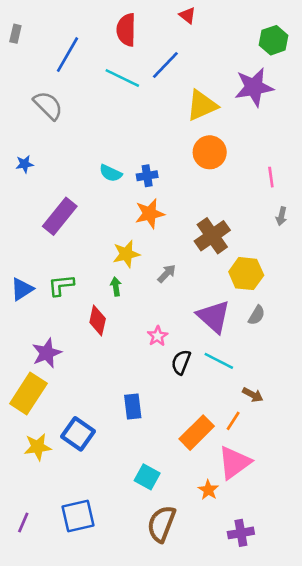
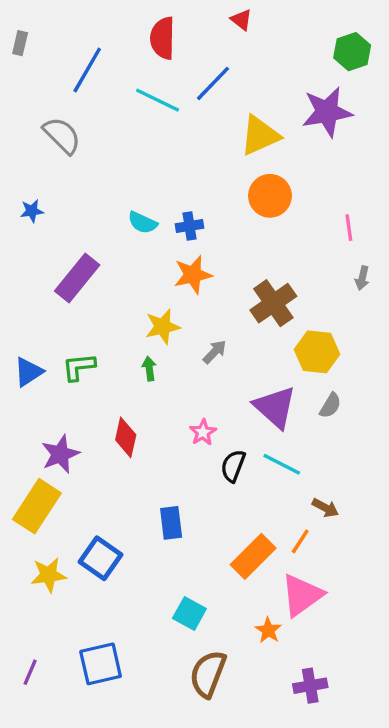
red diamond: (98, 320) -> (126, 437), moved

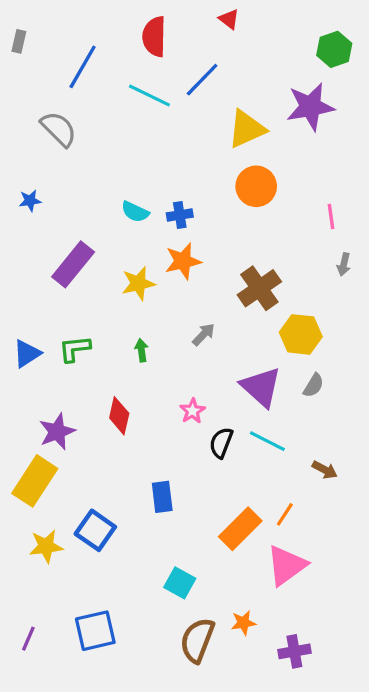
yellow star: (163, 327) -> (138, 283), moved
brown arrow: (325, 508) -> (325, 470), moved
orange star: (268, 630) -> (243, 623), moved, turned 30

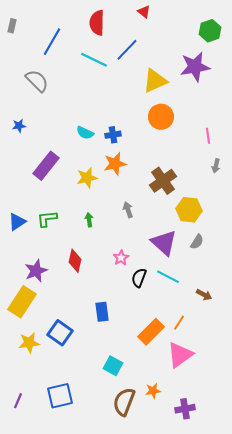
gray arrow: (204, 334) -> (128, 210), turned -63

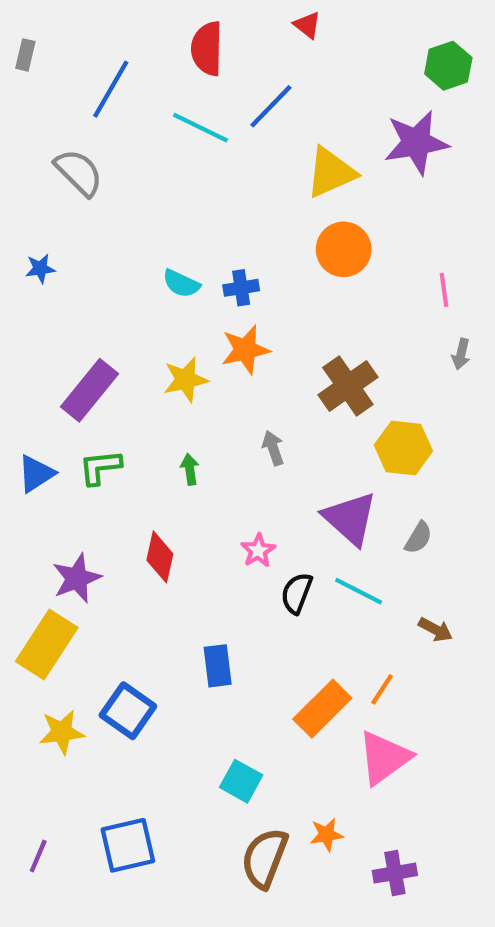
purple rectangle: (46, 166) -> (89, 390), moved
gray semicircle: (197, 242) -> (418, 538), moved

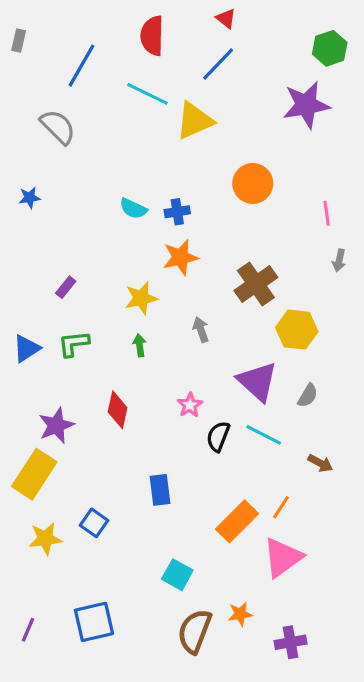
blue line: (271, 106) -> (218, 64), moved
yellow triangle: (331, 172) -> (195, 121), moved
yellow star: (186, 380) -> (141, 298), moved
purple rectangle: (89, 390) -> (66, 287), size x0.5
blue square: (128, 711) -> (94, 523), size x0.7

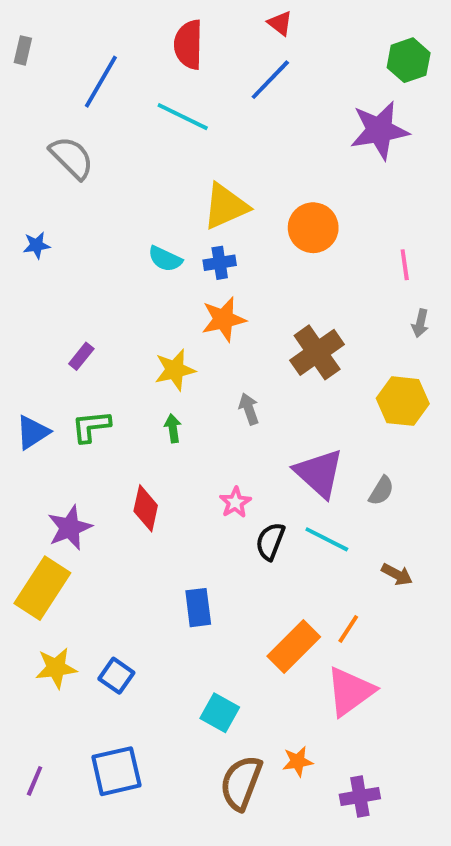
yellow triangle: (195, 121) -> (226, 206), moved
yellow hexagon: (297, 330) -> (403, 401), moved
blue square: (94, 523) -> (116, 676), moved

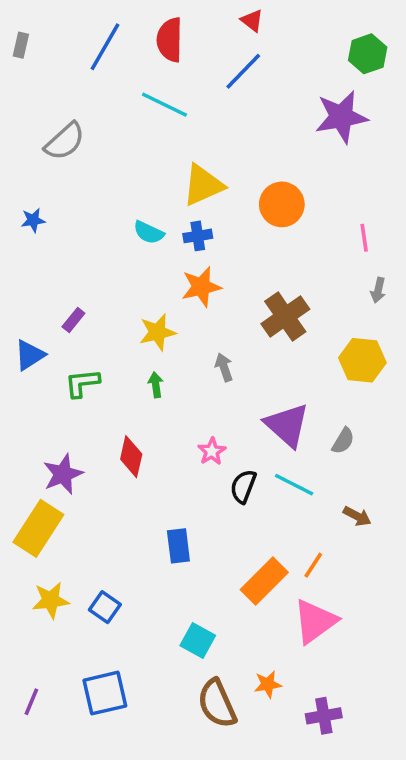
blue line: (101, 82) -> (105, 47), moved
gray semicircle: (72, 158) -> (65, 141), turned 93
blue triangle: (33, 432) -> (30, 355), moved
brown semicircle: (241, 783) -> (217, 704), turned -45

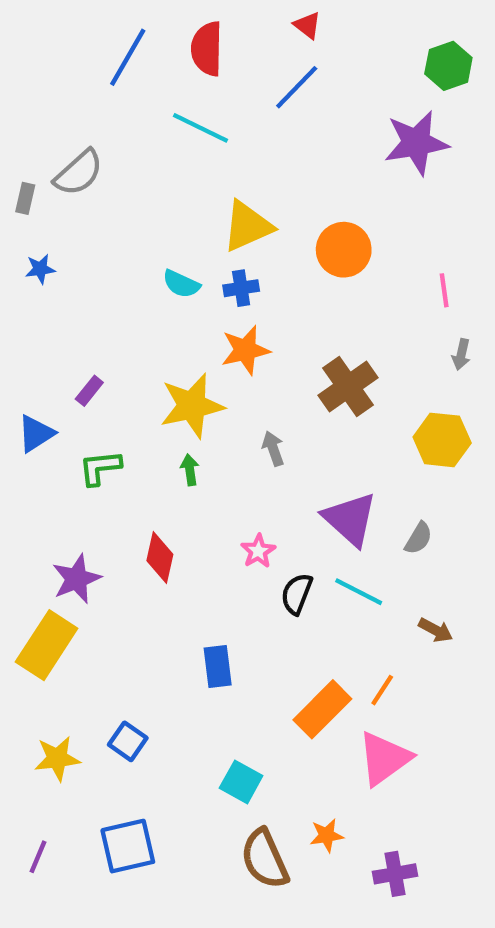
gray rectangle: (21, 45) -> (25, 198), moved
yellow star: (157, 332) -> (192, 406), size x1.4
yellow star: (51, 600) -> (57, 758), moved

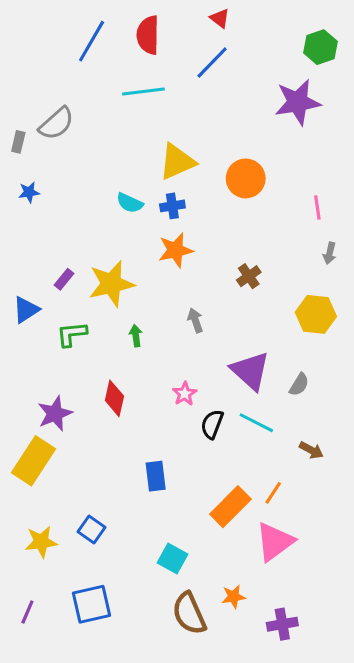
cyan line: (200, 128) -> (143, 91), turned -33
brown cross: (348, 386) -> (249, 276), size x0.6
yellow star: (192, 406) -> (111, 284), moved

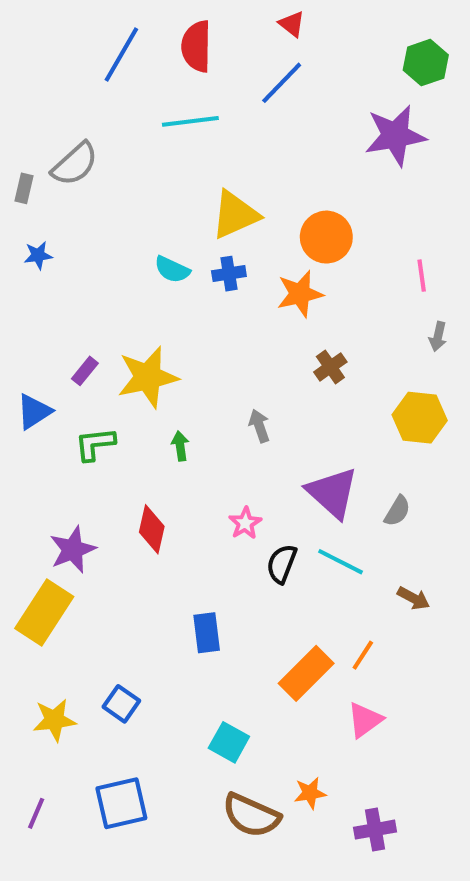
orange star: (175, 250) -> (300, 294), moved
pink triangle: (275, 542) -> (365, 720), size x0.7
brown semicircle: (189, 613) -> (251, 815), turned -42

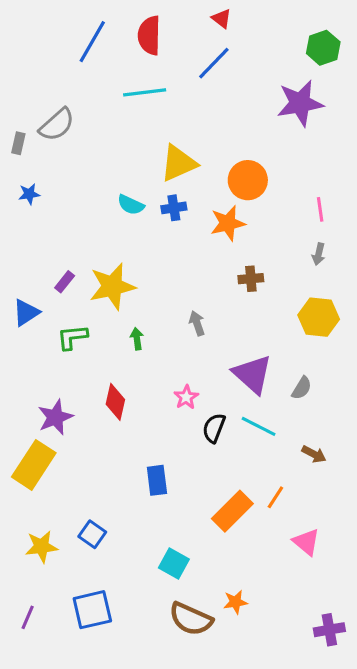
gray arrow: (438, 336) -> (319, 254), moved
brown cross: (330, 367) -> (251, 279), turned 30
pink triangle: (365, 720) -> (306, 542), moved, turned -44
purple cross: (375, 830) -> (329, 630), moved

